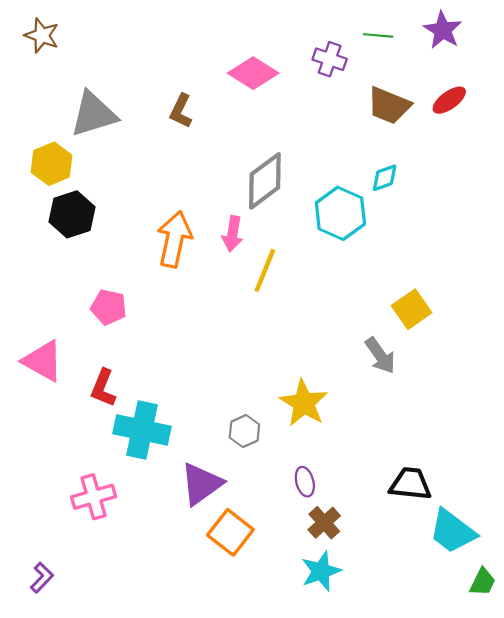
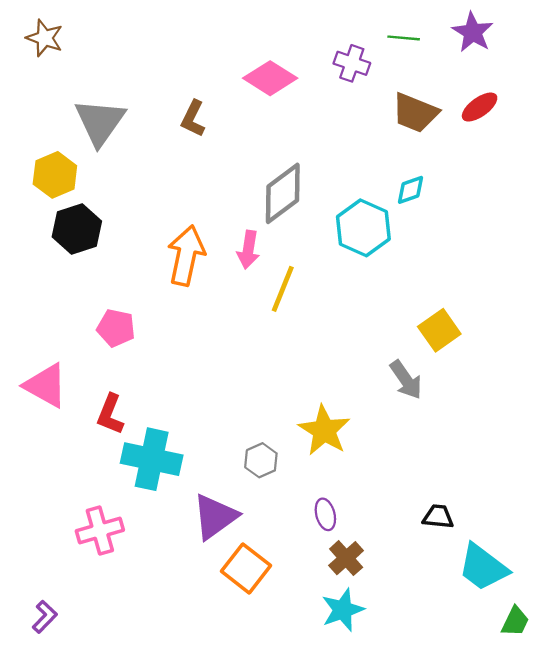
gray triangle: (94, 114) -> (100, 122), turned -38
black trapezoid: (410, 484) -> (438, 517), size x0.7

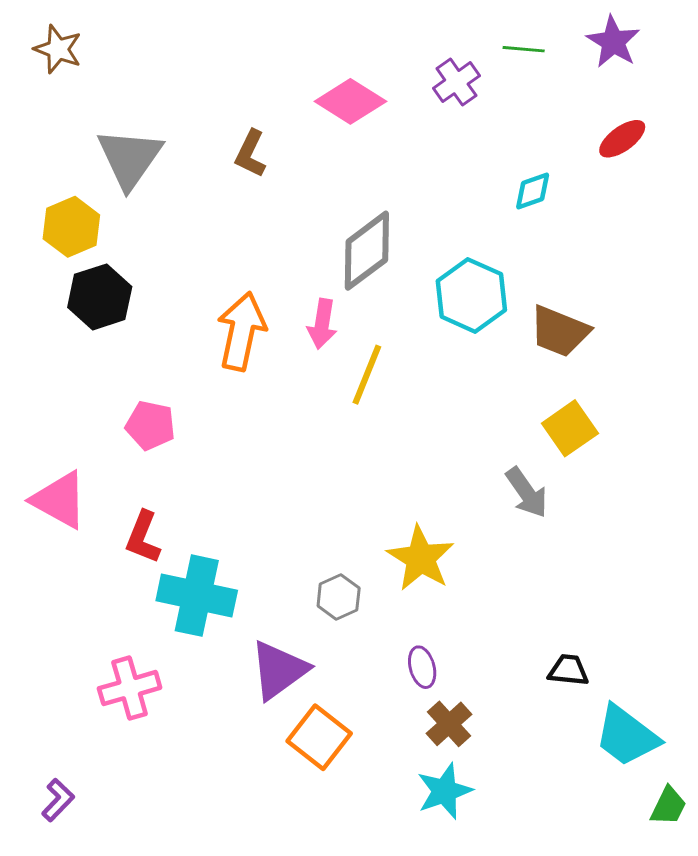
purple cross: (352, 63) -> (456, 82), turned 36
brown trapezoid: (415, 113) -> (559, 331), moved
cyan diamond: (411, 190) -> (533, 191), moved

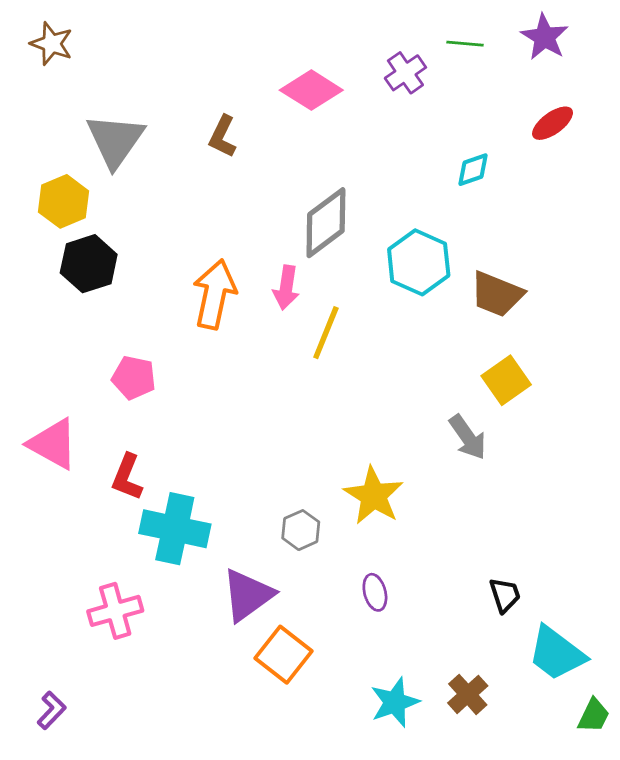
black trapezoid: (568, 670) -> (505, 595), turned 66
brown cross: (449, 724) -> (468, 694), moved

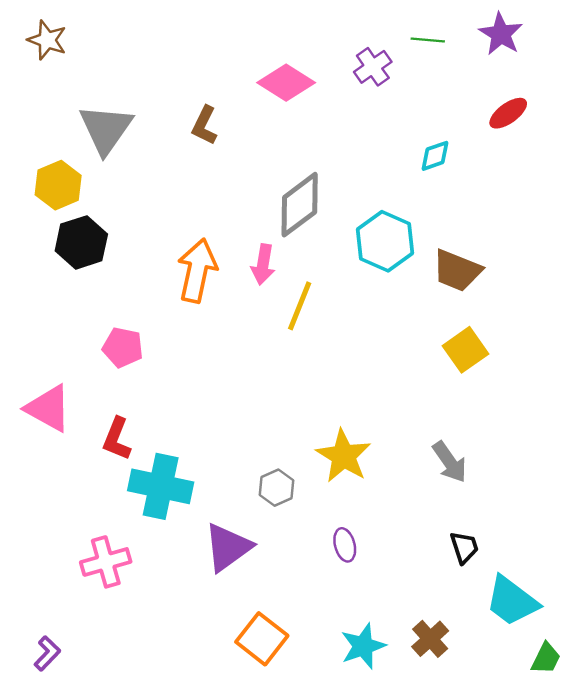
gray arrow: (468, 437) -> (450, 462), moved
orange square: (283, 655) -> (262, 639), moved

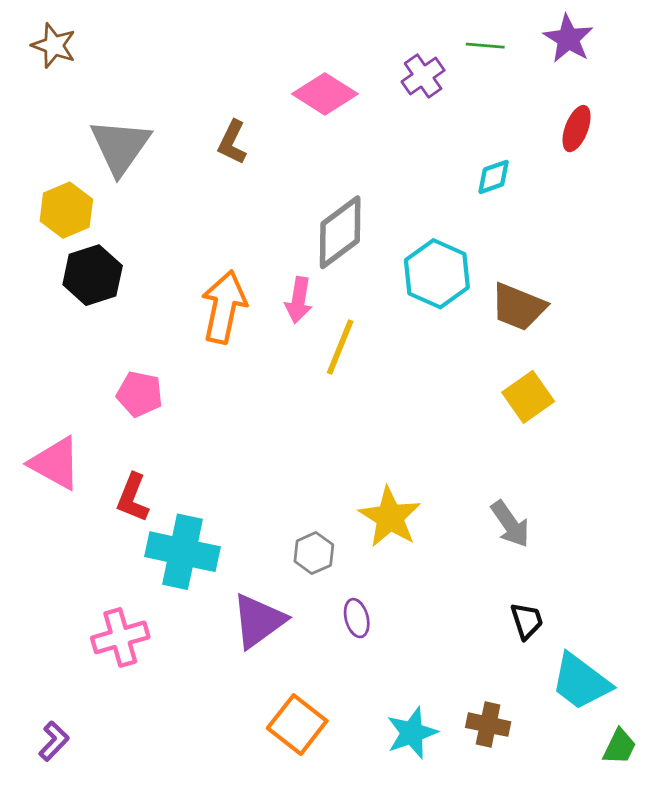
red ellipse: (508, 113) -> (577, 129), turned -33
purple ellipse: (345, 545) -> (357, 618), moved
brown cross: (430, 639) -> (488, 725), turned -36

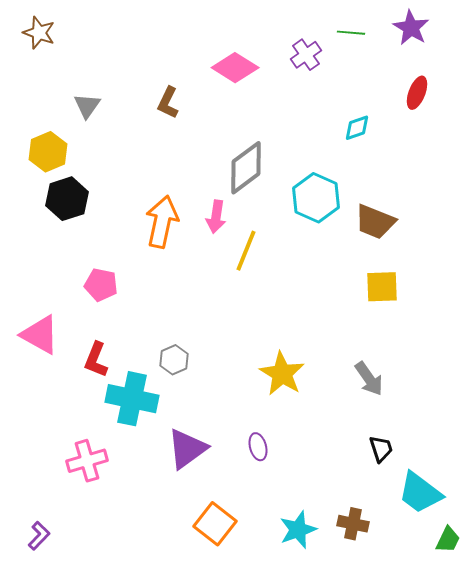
gray triangle: (120, 147) -> (87, 106), size x0.6
yellow square: (528, 397) -> (382, 287), turned 33
gray hexagon: (314, 553) -> (174, 360), moved

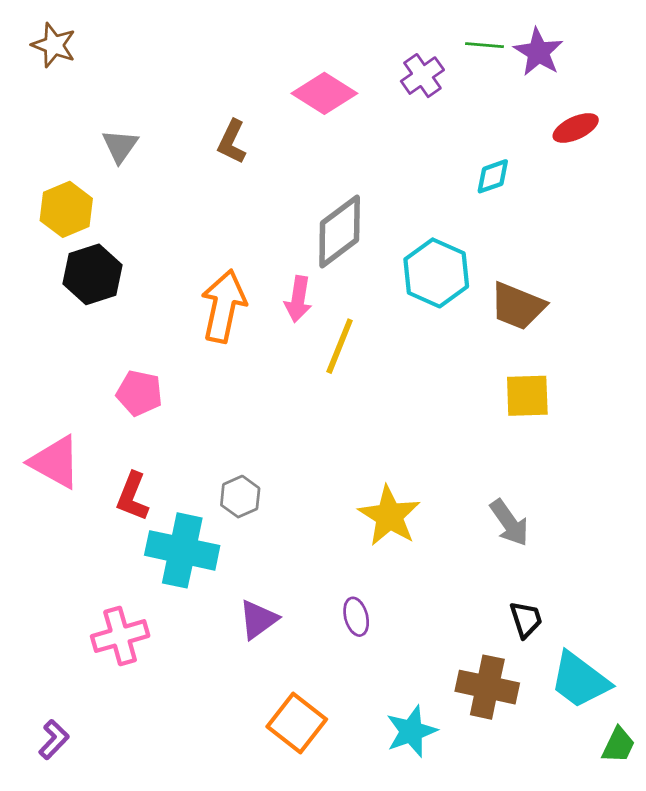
purple star: (411, 28) -> (538, 52), moved
red ellipse: (417, 93) -> (576, 128), turned 44
purple triangle: (187, 449) -> (258, 619), size x0.7
brown cross: (353, 524) -> (487, 687), moved, size x1.4

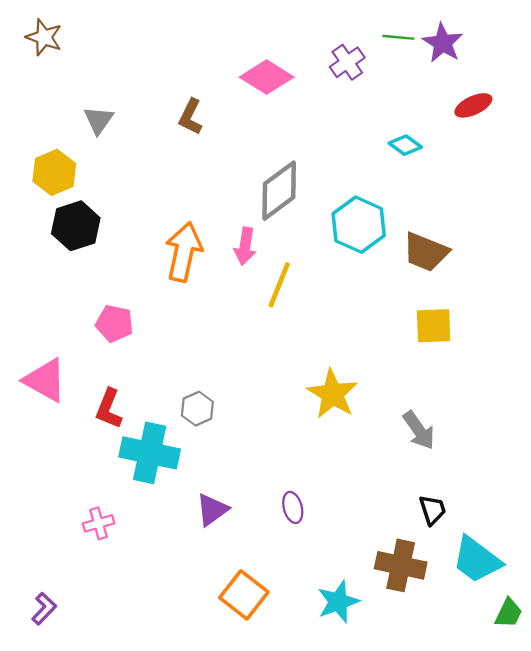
cyan diamond: (493, 176) -> (405, 145), turned 56
yellow star: (389, 516) -> (333, 394), moved
pink cross: (120, 636) -> (99, 523), size x0.7

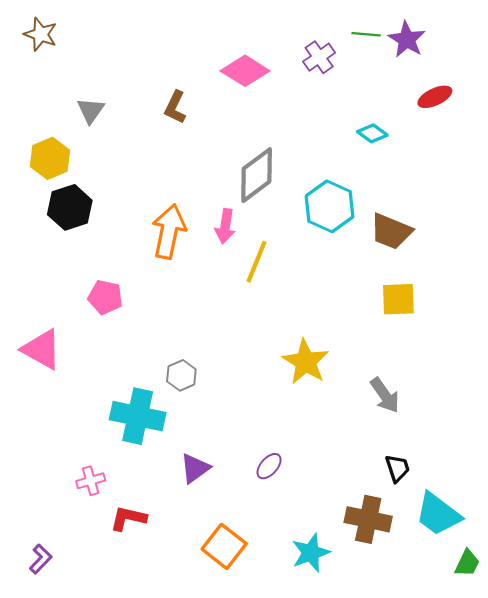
red L-shape: (109, 409) -> (128, 518), moved, turned 81
purple ellipse: (293, 507) -> (269, 466), turned 56

